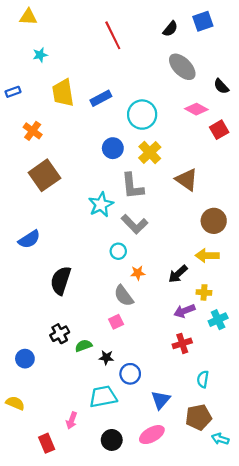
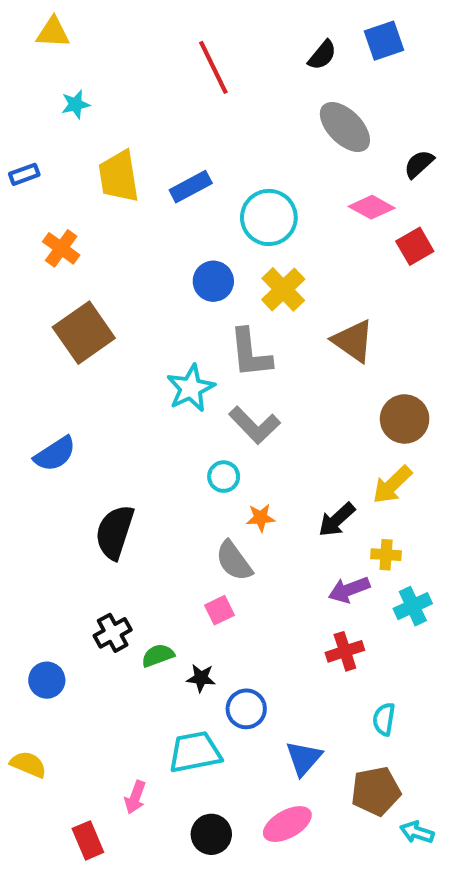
black semicircle: (221, 86) -> (419, 164), turned 91
yellow arrow: (207, 256) -> (392, 485), turned -45

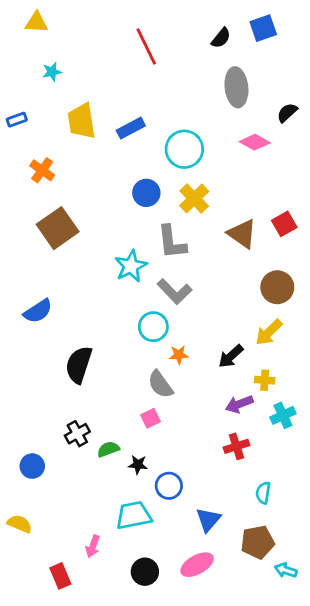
gray ellipse: (345, 127) -> (236, 87), turned 39
red square: (415, 246) -> (284, 224), moved
cyan circle: (224, 477) -> (153, 327), size x1.4

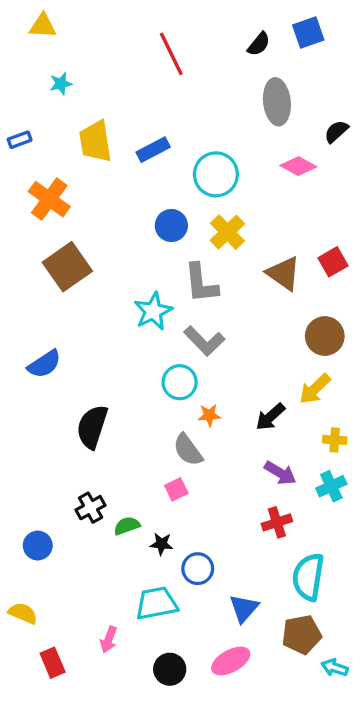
orange cross: (42, 170) -> (49, 199), size x1.4
yellow cross: (265, 380) -> (335, 440), moved
purple arrow: (239, 404) -> (280, 473), turned -128
cyan semicircle: (263, 493) -> (308, 577), size x1.8
red rectangle: (60, 576) -> (53, 663), moved

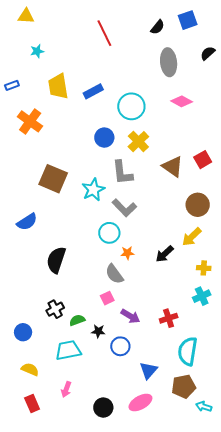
black semicircle: (336, 131) -> (208, 53), moved
brown square: (67, 267) -> (53, 179), moved, turned -32
purple arrow: (280, 473) -> (130, 316), moved
cyan trapezoid: (156, 603) -> (68, 350), moved
yellow semicircle: (23, 613) -> (30, 369), moved

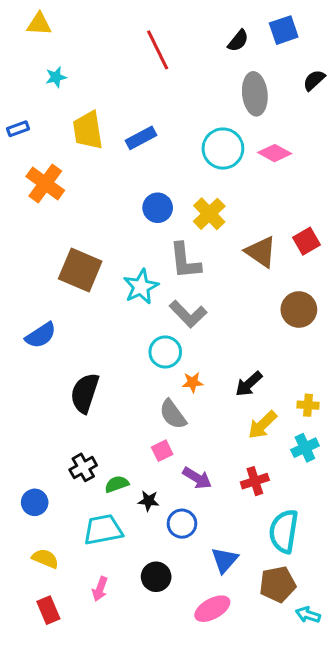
cyan circle: (131, 106) -> (223, 149), moved
yellow arrow: (192, 237) -> (262, 425), moved
black circle: (103, 408) -> (156, 577), moved

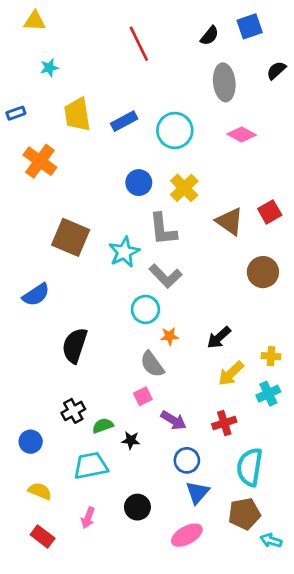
cyan circle: (223, 149) -> (175, 130), moved
blue circle: (182, 524) -> (187, 460), moved
red rectangle: (48, 610) -> (43, 536), turned -30

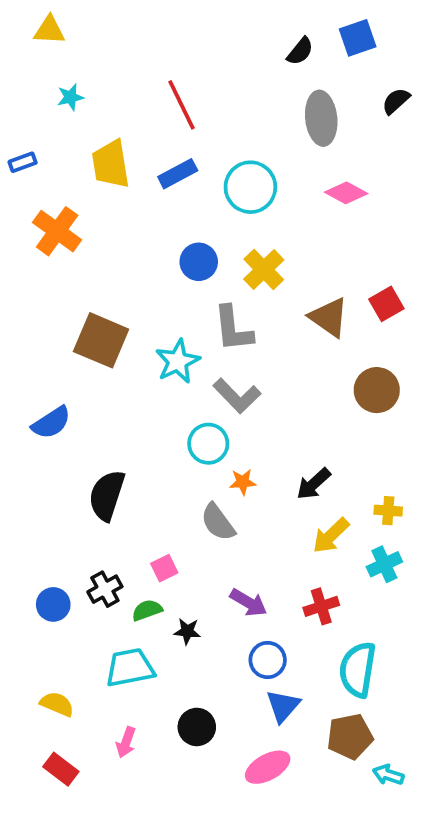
red line: (139, 44) -> (181, 105), moved
pink square: (143, 396) -> (164, 568), moved
blue circle: (31, 442) -> (53, 604), moved

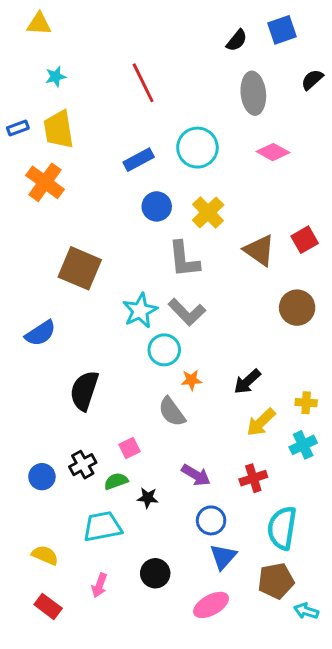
yellow trapezoid: (111, 164) -> (59, 129), moved
blue rectangle: (178, 174) -> (139, 160), moved
cyan star: (178, 361) -> (140, 311), moved

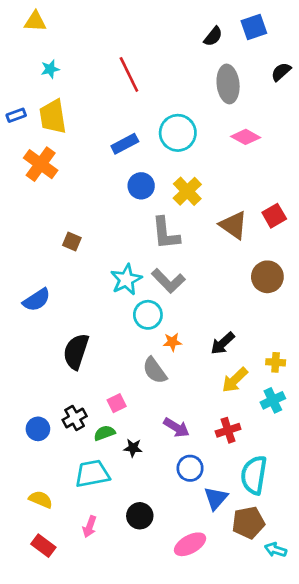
brown square: (80, 268) -> (72, 241), size x0.5
blue triangle: (223, 557) -> (216, 498), moved

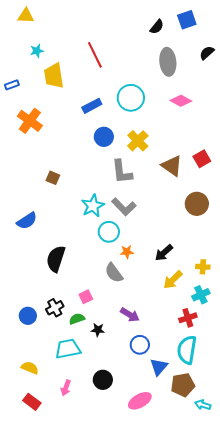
yellow trapezoid: (53, 117) -> (54, 76), moved
red cross: (228, 430) -> (188, 318), moved

